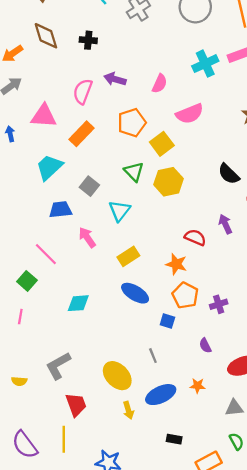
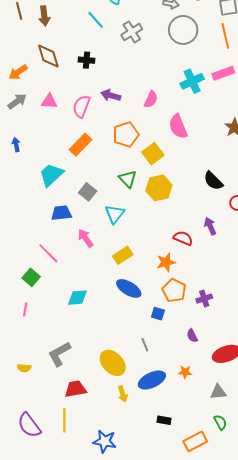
pink semicircle: (190, 114) -> (178, 127), turned 90
pink triangle: (44, 116) -> (49, 101), moved, size x0.7
orange star: (176, 264) -> (166, 262), turned -30
red trapezoid: (76, 405) -> (75, 389), turned -80

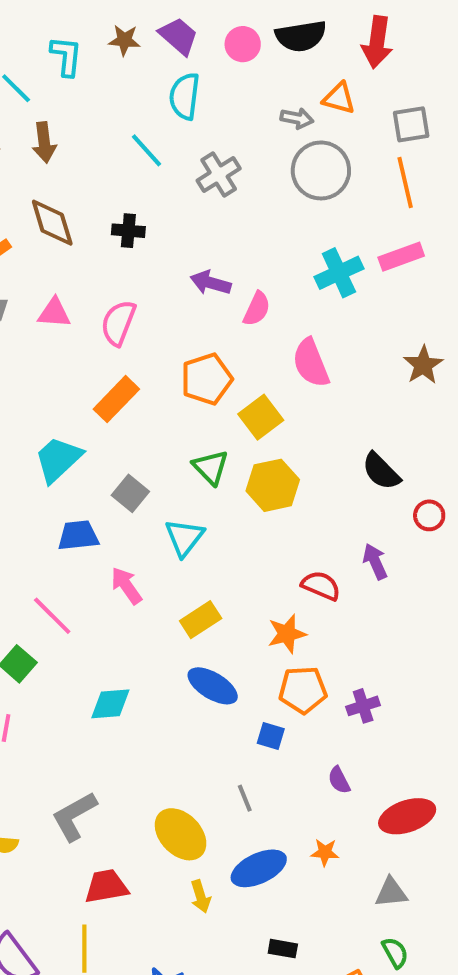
purple arrow: (111, 95) -> (211, 283), moved
orange pentagon: (174, 290) -> (303, 690), turned -30

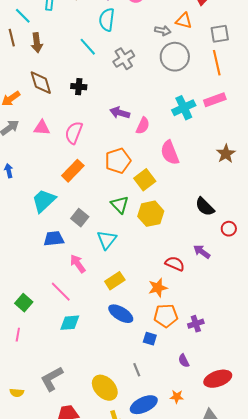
purple arrow: (375, 562) -> (202, 252), turned -30
pink line: (52, 616) -> (61, 292), moved

